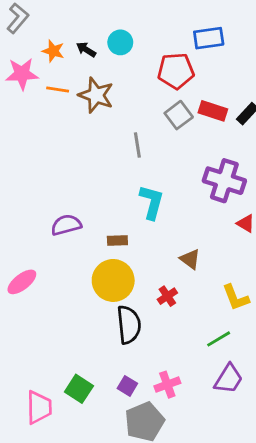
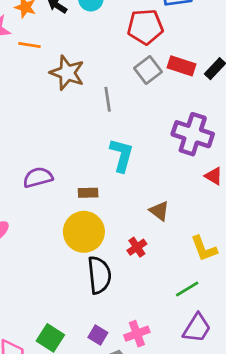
brown star: (96, 95) -> (67, 73), moved

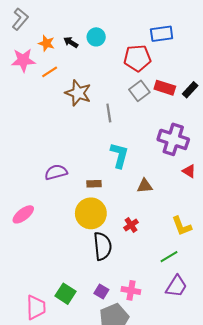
orange line: (29, 45) -> (50, 72), turned -42
brown triangle: (159, 211) -> (145, 186), moved, turned -42
pink cross: (137, 334) -> (131, 290), turned 30

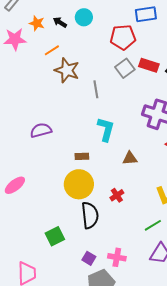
orange line: (50, 72) -> (52, 50), moved
purple semicircle: (56, 172) -> (41, 130), moved
green square: (65, 294) -> (55, 236), moved, turned 30

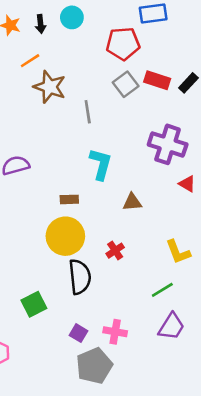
black arrow: (60, 22) -> (40, 24), turned -128

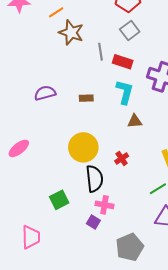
red rectangle: (157, 80) -> (123, 62), moved
cyan L-shape: (101, 164) -> (125, 92), moved
brown rectangle: (69, 199) -> (86, 98), moved
pink cross: (115, 332) -> (104, 205), moved
gray pentagon: (94, 366) -> (130, 247), moved

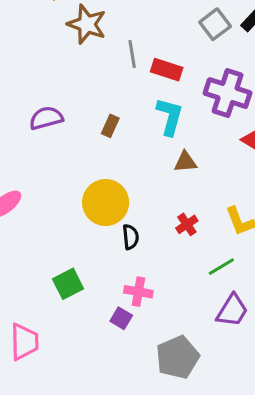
gray square: (130, 31) -> (215, 24), moved
brown rectangle: (86, 98) -> (110, 126), turned -64
red cross: (122, 158) -> (187, 224), moved
black semicircle: (94, 179) -> (131, 237), moved, size x0.6

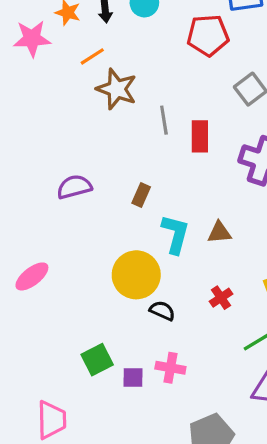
red rectangle: (167, 70) -> (200, 136), turned 72
cyan L-shape: (170, 116) -> (175, 234), moved
black semicircle: (131, 237) -> (162, 311), turned -60
purple square: (121, 318) -> (133, 378), moved, turned -30

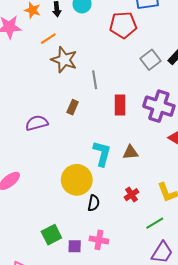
red rectangle: (200, 136) -> (120, 105), moved
brown rectangle: (141, 195) -> (73, 107), moved
black semicircle: (162, 311) -> (94, 203), turned 77

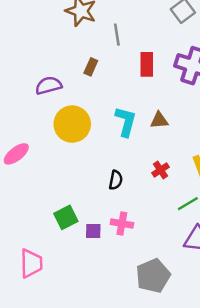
yellow circle: (77, 180) -> (72, 124), moved

